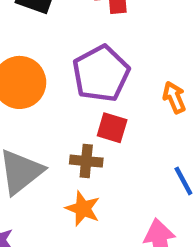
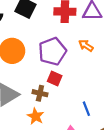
orange arrow: (174, 97) -> (86, 46), moved, turned -40

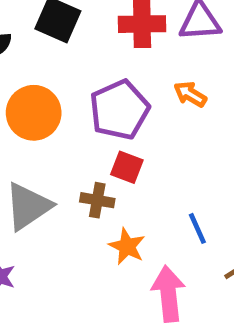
orange star: (36, 116) -> (127, 246), moved

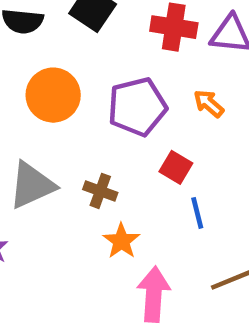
red square: (127, 167) -> (176, 167), moved
blue line: (197, 228) -> (197, 213), moved

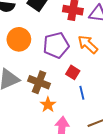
orange arrow: (209, 104) -> (88, 44), size x1.5
brown cross: (100, 191) -> (39, 82), size x1.5

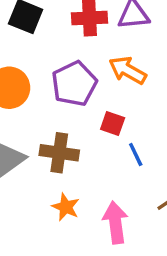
orange star: (48, 105) -> (66, 207), moved

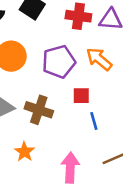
red square: (113, 123) -> (81, 96), turned -30
orange star: (66, 207) -> (24, 152), moved

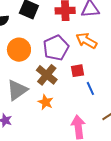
brown cross: (39, 110) -> (47, 75), moved, turned 30
orange star: (24, 152) -> (46, 102), moved

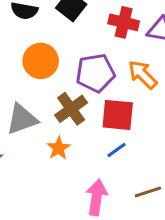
red square: (77, 71) -> (118, 115), size x1.6
blue line: (90, 88) -> (117, 150), moved, turned 64

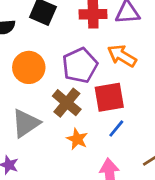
orange star: (59, 148) -> (77, 139), moved

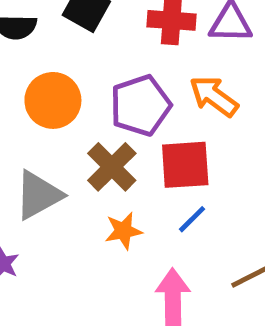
orange star: (77, 139) -> (123, 231), turned 30

